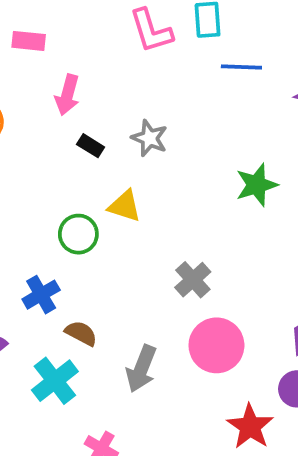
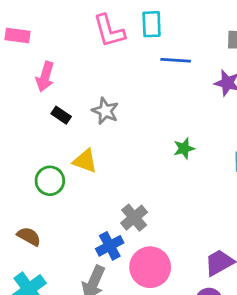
green star: (257, 185) -> (184, 148), size x0.7
blue cross: (41, 295) -> (110, 246), moved
brown semicircle: (81, 333) -> (29, 236), moved

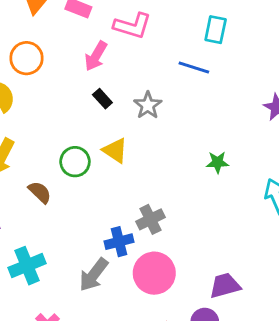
pink L-shape: (109, 31) -> (132, 26), moved, turned -72
blue line: (176, 60) -> (194, 67), moved
brown semicircle: (29, 236) -> (40, 192), moved

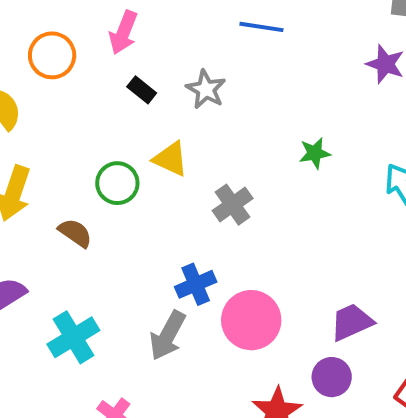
orange circle: (26, 58) -> (52, 55), moved
gray cross: (150, 219) -> (233, 205), moved

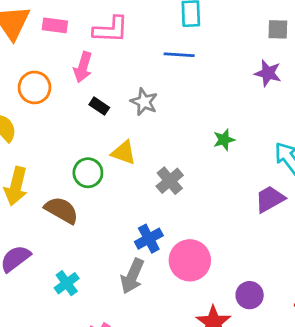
brown semicircle: (75, 233) -> (62, 210), size x1.4
purple trapezoid: (352, 322) -> (270, 199), moved
cyan cross: (73, 337) -> (67, 283), size x0.7

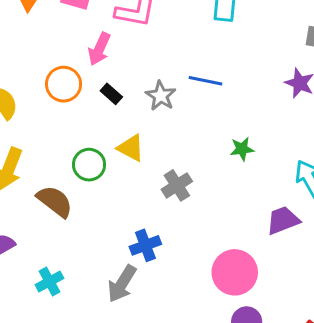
blue line: (179, 55) -> (206, 81), moved
orange circle: (34, 87) -> (64, 84), moved
pink circle: (190, 260) -> (235, 272), moved

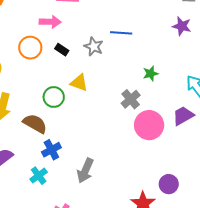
pink arrow: (99, 49) -> (50, 22), turned -105
gray cross: (177, 185) -> (131, 99), moved
blue cross: (145, 245) -> (51, 150), moved
pink circle: (235, 272) -> (149, 125), moved

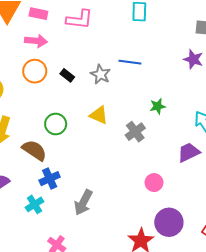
pink arrow: (50, 22) -> (36, 41), moved
yellow triangle: (79, 83) -> (99, 115), moved
pink circle: (149, 125) -> (154, 183), moved, size x0.6
purple circle: (169, 184) -> (169, 222), size x1.4

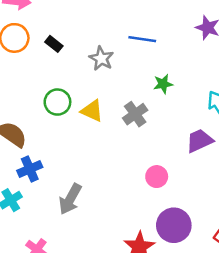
blue line: (130, 62) -> (142, 39), moved
gray star: (101, 74) -> (101, 59), moved
yellow triangle: (99, 115) -> (92, 111), moved
green circle: (56, 124) -> (57, 102), moved

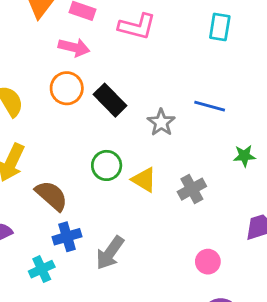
black rectangle: (54, 44) -> (110, 100), size x1.6
green star: (163, 84) -> (244, 156), moved
gray arrow: (70, 199) -> (110, 253), moved

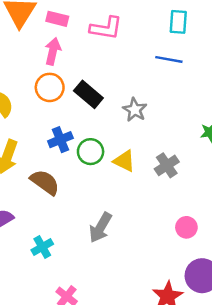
pink arrow: (74, 47) -> (53, 51), turned -85
blue line: (210, 106) -> (169, 59), moved
blue cross: (67, 237) -> (60, 140), moved

